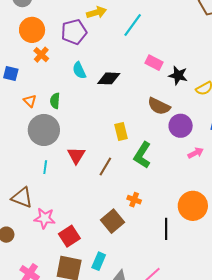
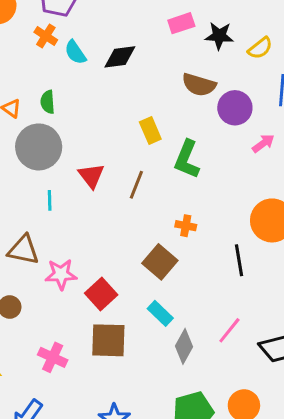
orange cross: (41, 55) -> (46, 36), moved
pink rectangle: (154, 63) -> (181, 23), turned -36
cyan rectangle: (99, 261) -> (160, 313), moved, turned -60

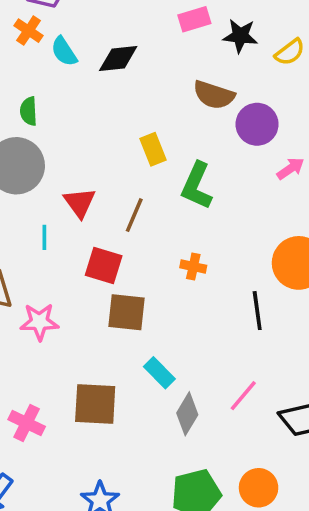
cyan line: (50, 200) -> (44, 237), moved
brown square: (160, 262) -> (127, 312), moved, turned -36
red square: (101, 294) -> (104, 265), moved, turned -32

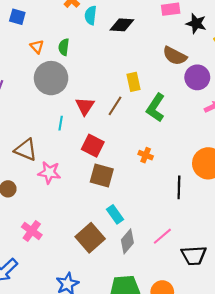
cyan semicircle: (64, 51) -> (91, 15), turned 30
brown line: (134, 215) -> (115, 106), moved
brown square: (95, 404) -> (90, 238), moved, turned 36

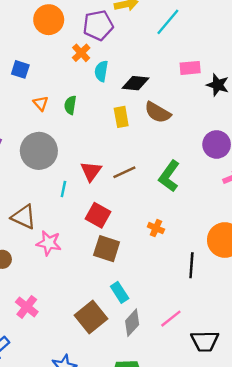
brown semicircle: (175, 56) -> (158, 112), moved
gray circle: (51, 78) -> (39, 151), moved
yellow rectangle: (133, 82) -> (121, 117), moved
brown line: (115, 106) -> (124, 172), turned 30

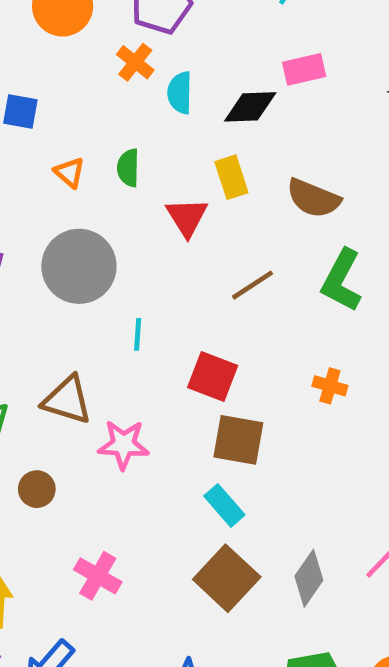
pink rectangle: (190, 68) -> (304, 69), moved
brown semicircle: (158, 112) -> (313, 198), moved
red triangle: (91, 171) -> (187, 217), moved
cyan rectangle: (120, 292) -> (224, 505), moved

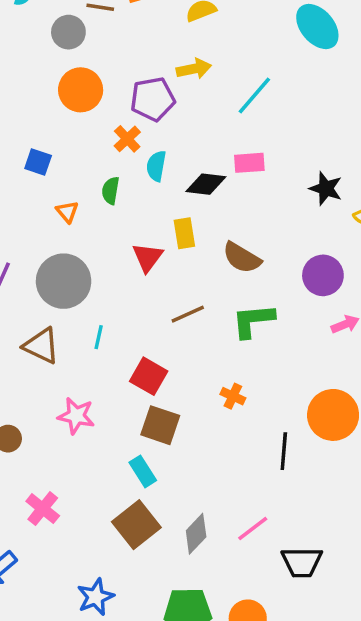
green semicircle: (128, 168) -> (111, 191), moved
green L-shape: (342, 280) -> (253, 321), turned 48
brown triangle: (67, 400) -> (41, 346), moved

